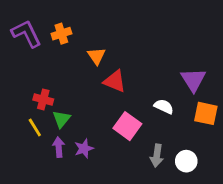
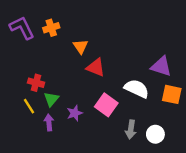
purple triangle: (193, 80) -> (161, 66), turned -40
white semicircle: (164, 106) -> (137, 89), size x1.5
purple star: (84, 149) -> (75, 113), moved

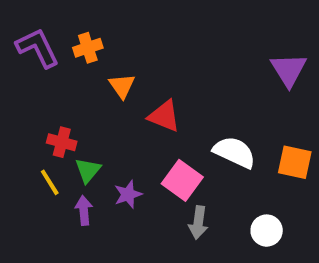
orange triangle: (80, 46) -> (122, 86), moved
purple triangle: (161, 66) -> (289, 70), moved, turned 40
gray arrow: (131, 130) -> (198, 223), moved

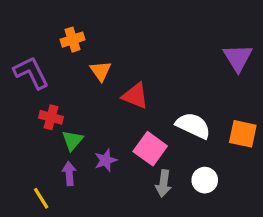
purple L-shape: (38, 48) -> (31, 73), moved
yellow line: (50, 182) -> (41, 198), moved
white circle: (267, 231) -> (205, 180), moved

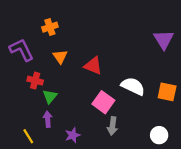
orange triangle: (101, 71) -> (60, 57), moved
purple star: (106, 160) -> (73, 135), moved
white circle: (205, 180) -> (159, 135), moved

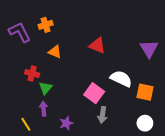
purple triangle: (164, 40) -> (149, 49), moved
purple L-shape: (21, 50) -> (20, 32), moved
orange triangle: (60, 57) -> (55, 52), turned -32
red triangle: (93, 66) -> (97, 46), moved
orange square: (167, 92) -> (145, 92), moved

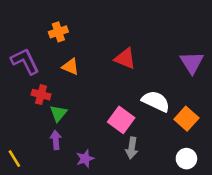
purple L-shape: (20, 32) -> (25, 61), moved
orange square: (145, 92) -> (186, 119), turned 30
yellow line: (26, 124) -> (14, 159), moved

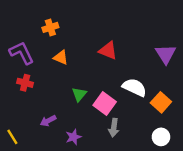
red cross: (41, 95) -> (25, 83), moved
green triangle: (58, 113) -> (79, 94), moved
purple arrow: (56, 140) -> (48, 121), turned -112

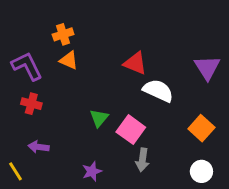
orange triangle: (61, 57) -> (69, 60), moved
white semicircle: (134, 87) -> (158, 91), moved
purple arrow: (48, 121) -> (39, 147), moved, turned 35

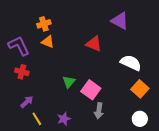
purple triangle: (207, 68) -> (120, 21), moved, turned -30
white semicircle: (158, 91) -> (131, 63), moved
purple arrow: (39, 147) -> (27, 102), turned 128
yellow line: (15, 171) -> (37, 119), moved

